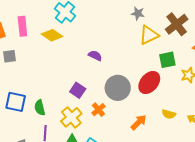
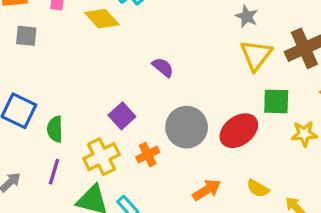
yellow triangle: (149, 35) -> (256, 55), turned -40

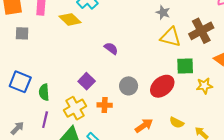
yellow triangle: (256, 55) -> (170, 37), turned -50
gray circle: (187, 127) -> (129, 86), size x0.7
orange cross: (148, 155) -> (105, 105), turned 32

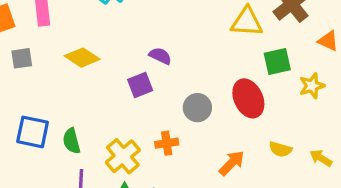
yellow diamond: (70, 19) -> (82, 58), moved
purple square: (87, 81) -> (140, 85), moved, turned 35
red ellipse: (162, 86) -> (248, 98), turned -65

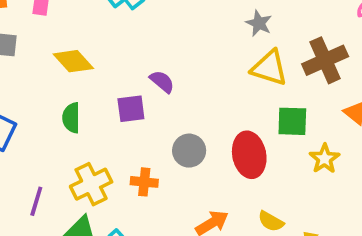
yellow star: (312, 86) -> (325, 159), turned -30
green semicircle: (72, 141) -> (71, 118), moved

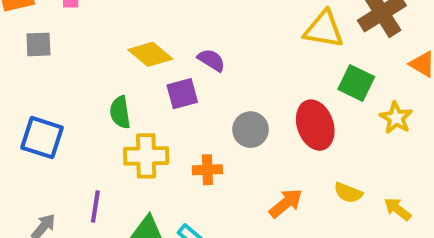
yellow diamond: (73, 61) -> (150, 54), moved
green square: (292, 121) -> (356, 83), turned 32
yellow cross: (91, 184) -> (146, 156), moved, turned 33

